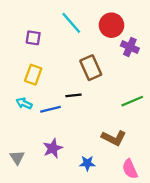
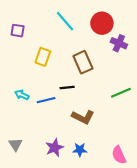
purple square: (33, 38) -> (18, 31), moved
yellow rectangle: (33, 75) -> (43, 57), moved
brown L-shape: (114, 138) -> (83, 117), moved
purple star: (53, 148) -> (54, 148), moved

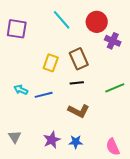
purple square: (18, 31) -> (17, 29), size x1.5
yellow rectangle: (43, 57) -> (51, 63), moved
black line: (67, 88) -> (77, 83), moved

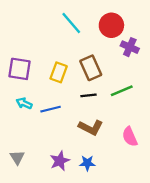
purple square: (17, 29) -> (20, 69), moved
green line: (115, 88) -> (122, 91), moved
pink semicircle: (113, 147) -> (130, 137), moved

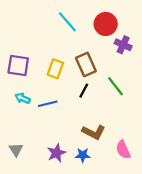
green line: (122, 91) -> (115, 86), turned 75
black line: (88, 95) -> (84, 91), turned -56
brown L-shape: (91, 127) -> (94, 132), moved
pink semicircle: (130, 137) -> (123, 150), moved

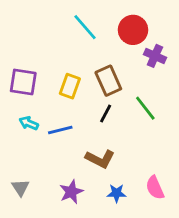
brown L-shape: (94, 132) -> (100, 159), moved
blue star: (83, 155) -> (117, 193), moved

